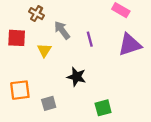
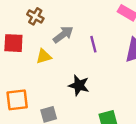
gray arrow: (62, 30) -> (63, 35), turned 90
yellow triangle: (44, 50) -> (44, 56), turned 40

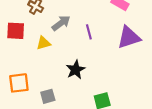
black star: (79, 85) -> (76, 70), turned 30

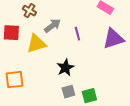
yellow triangle: (43, 43) -> (36, 44), size x1.5
gray square: (48, 96) -> (68, 92), moved

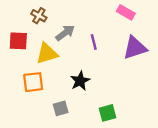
orange square: (14, 80) -> (33, 82), moved
gray square: (68, 92) -> (61, 108), moved

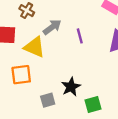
yellow triangle: (47, 53) -> (34, 47), turned 40
black star: (80, 81) -> (71, 87), moved

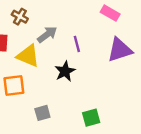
black star: (71, 87) -> (65, 71), moved

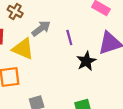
black star: (65, 71) -> (86, 61), moved

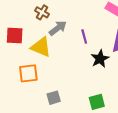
brown cross: (15, 11) -> (42, 12), moved

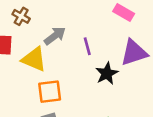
brown cross: (42, 12) -> (21, 16), moved
orange square: (28, 73) -> (50, 92), moved

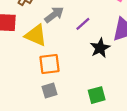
purple line: (87, 46) -> (83, 24), turned 63

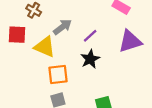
black star: (100, 48) -> (90, 59), moved

